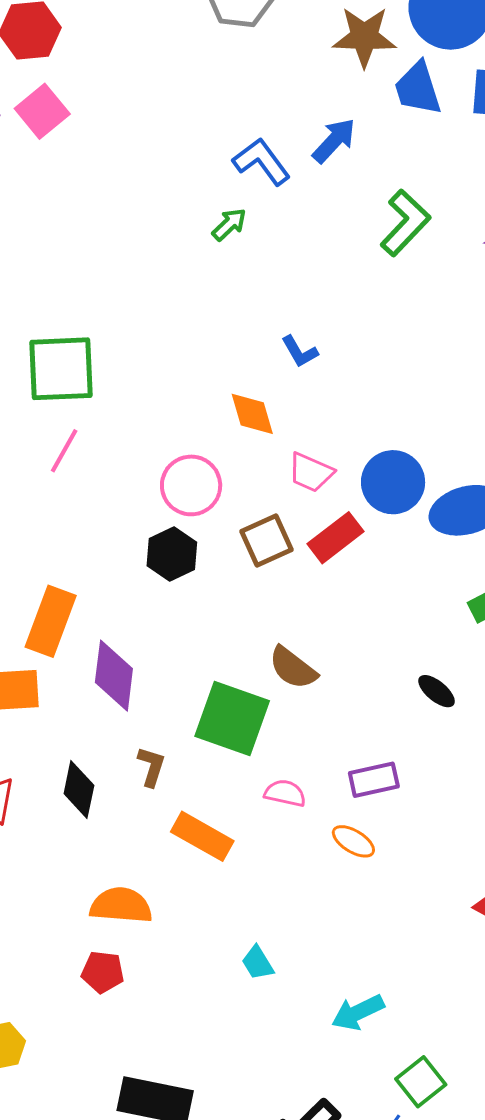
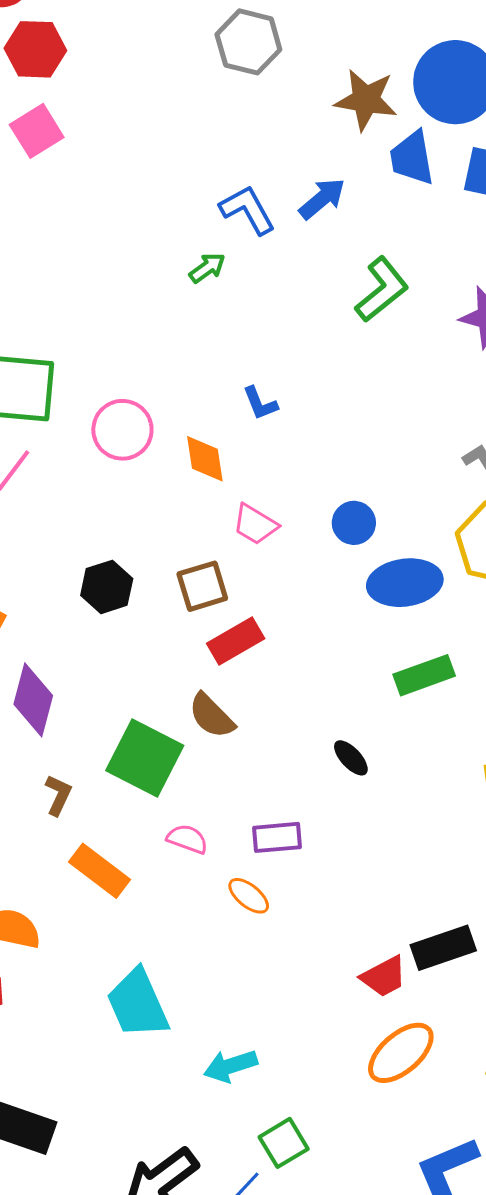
blue circle: (393, 482) -> (354, 523), moved, size x0.7
pink circle: (191, 485) -> (122, 430), moved
red rectangle: (335, 538) -> (236, 641), moved
cyan trapezoid: (258, 963) -> (138, 1004), size x2.0

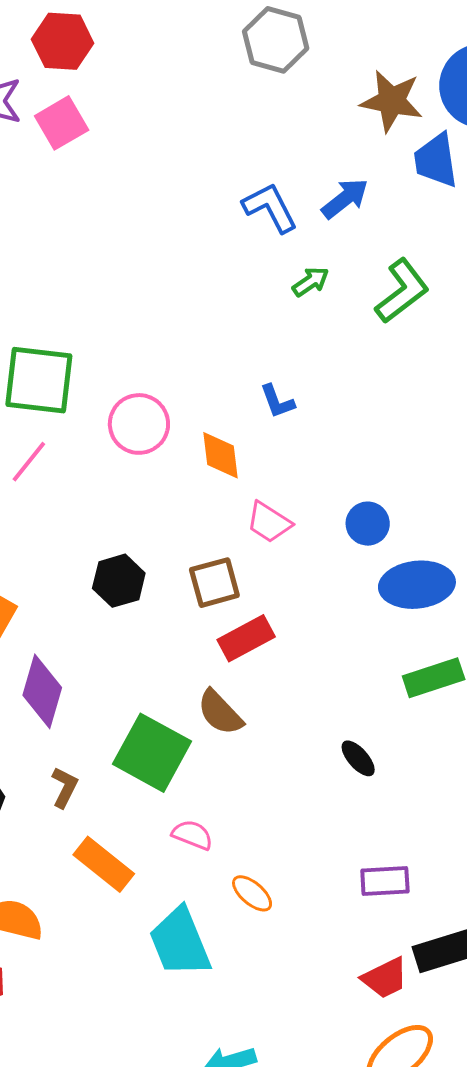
green arrow: (207, 268) -> (311, 282), moved
purple rectangle: (277, 837) -> (385, 881), moved
cyan trapezoid: (138, 1004) -> (180, 942), moved

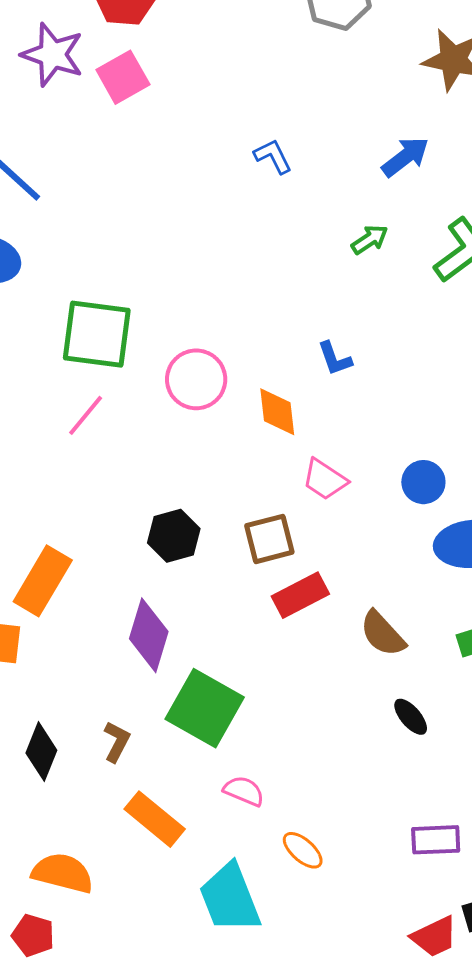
blue L-shape: (270, 208) -> (273, 156), moved, size x0.7
purple diamond: (42, 691) -> (149, 635), moved
brown semicircle: (220, 712) -> (383, 634), moved

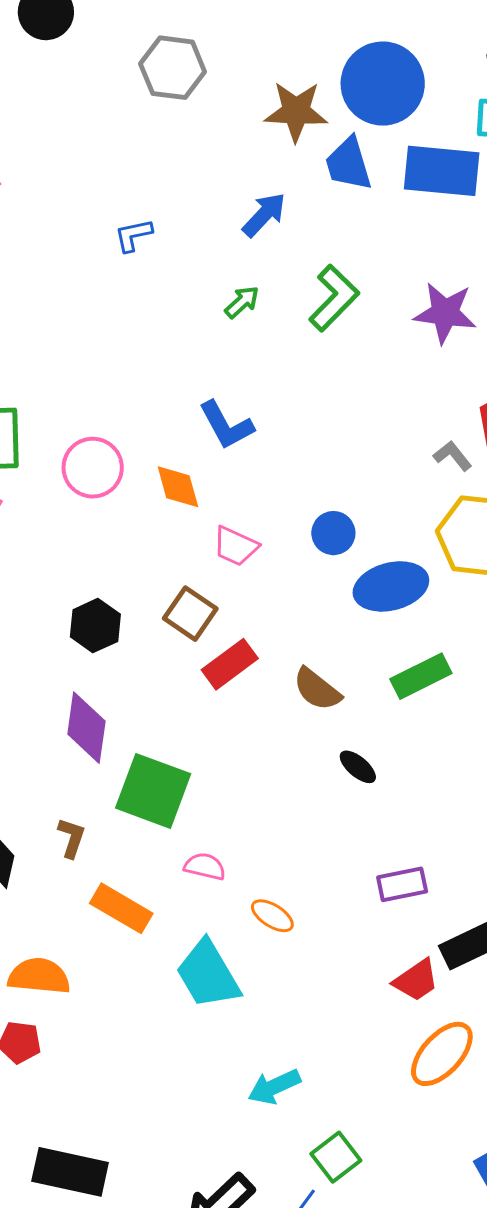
blue L-shape: (273, 156) -> (133, 235), turned -66
blue L-shape: (335, 359) -> (226, 425), size x1.5
brown square: (269, 539) -> (190, 614), turned -32

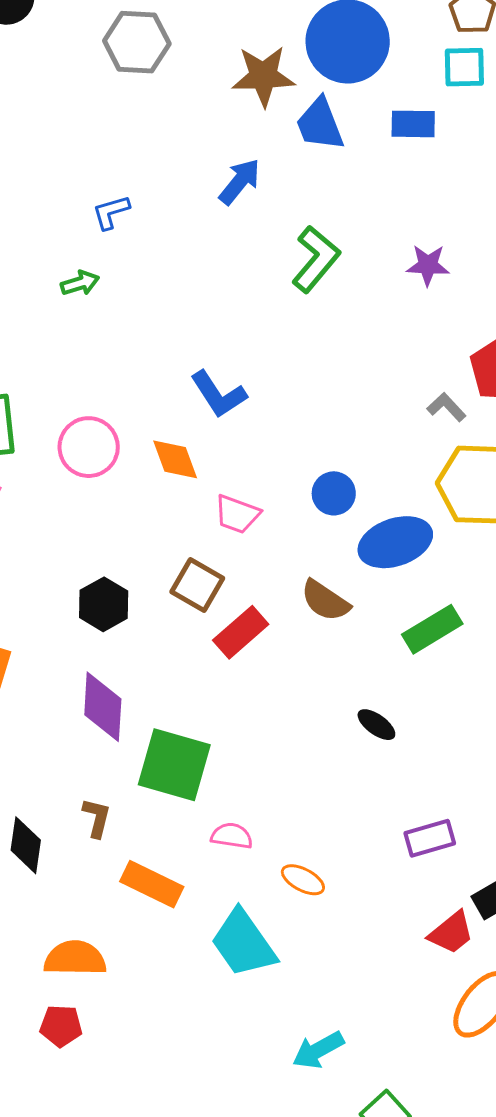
blue rectangle: (442, 171) -> (413, 124), size x0.6
green arrow: (242, 302) -> (80, 283), moved, turned 30
purple star: (445, 313) -> (428, 265), size x0.7
brown semicircle: (317, 689) -> (325, 601), moved

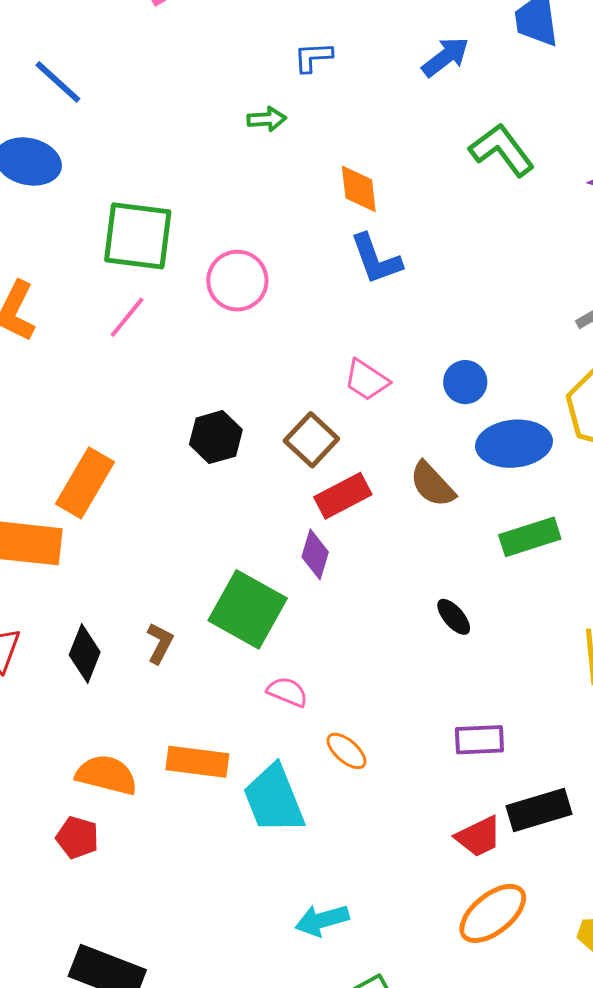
green L-shape: (316, 259) -> (502, 150), turned -90
orange diamond: (175, 459) -> (359, 189), moved
purple diamond: (103, 707) -> (315, 554), moved, size x0.7
orange rectangle: (152, 884) -> (197, 762), moved, turned -32

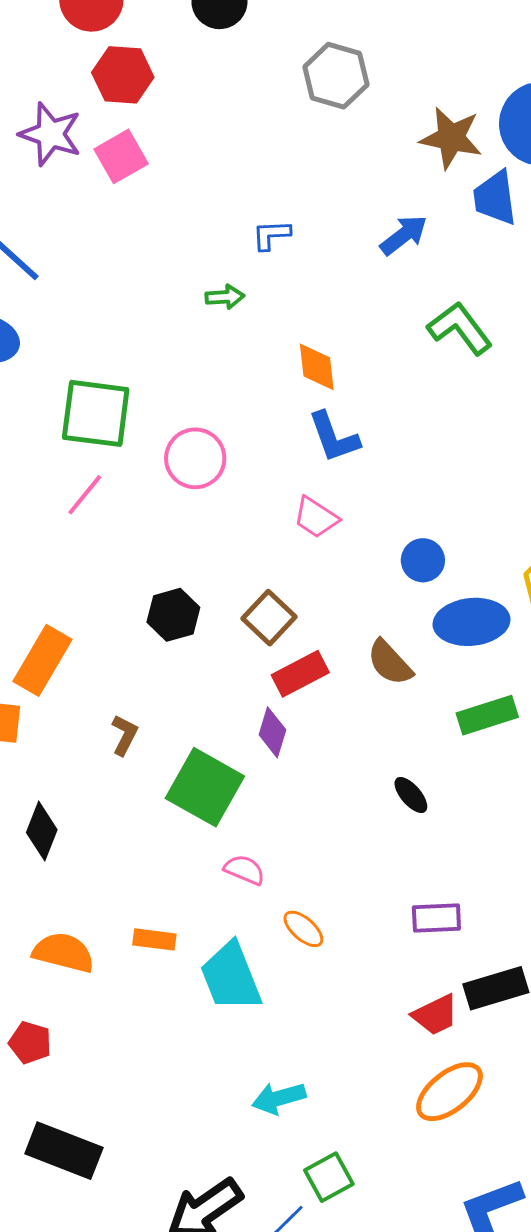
pink trapezoid: (367, 380) -> (316, 517), moved
brown L-shape: (160, 643) -> (125, 735), moved
orange rectangle: (197, 762) -> (154, 939), size x0.7
red pentagon: (77, 837) -> (30, 1043), moved

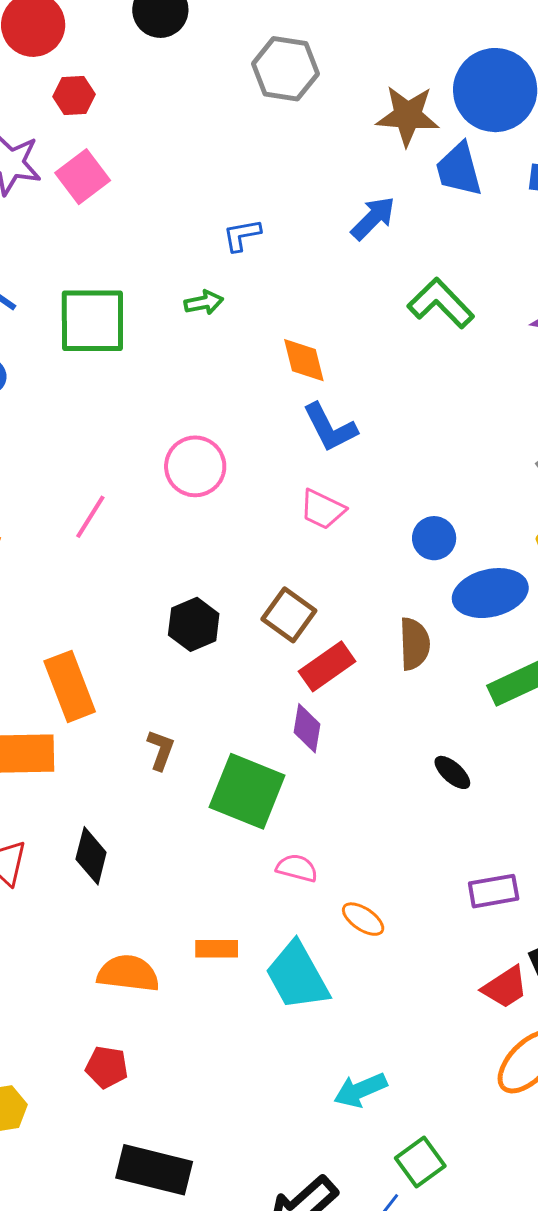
red hexagon: (123, 75) -> (74, 95), size x0.7
green square: (96, 413) -> (92, 321), moved
orange rectangle: (42, 660) -> (70, 686), turned -44
brown semicircle: (390, 663) -> (414, 644), turned -132

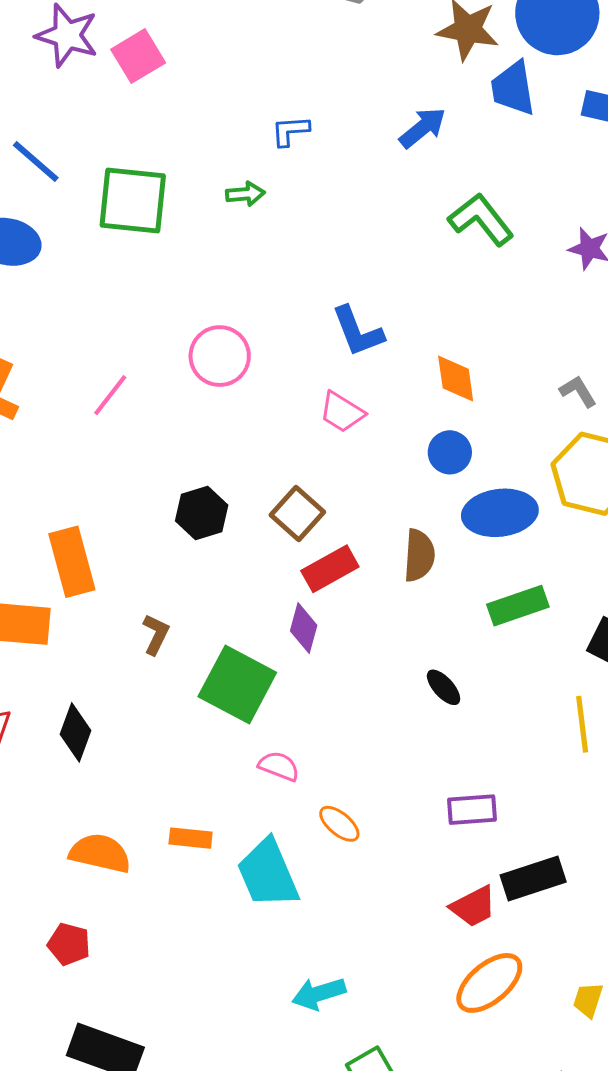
orange diamond: (304, 360) -> (456, 379), moved

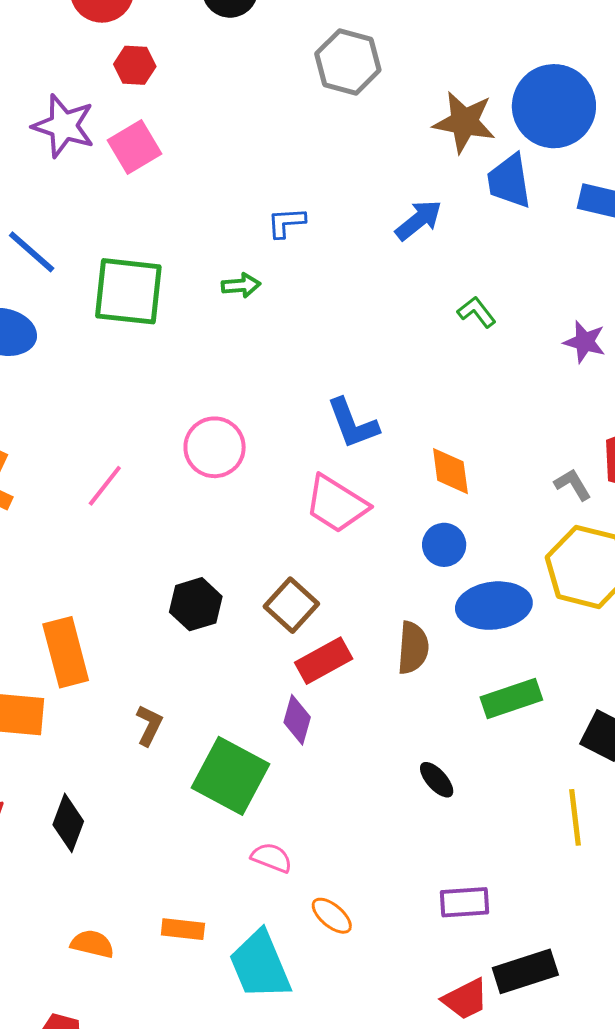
green L-shape: (481, 219) -> (477, 312), size x0.6
pink trapezoid: (342, 412) -> (336, 504), size x1.4
orange semicircle: (100, 853) -> (92, 944), size x0.7

